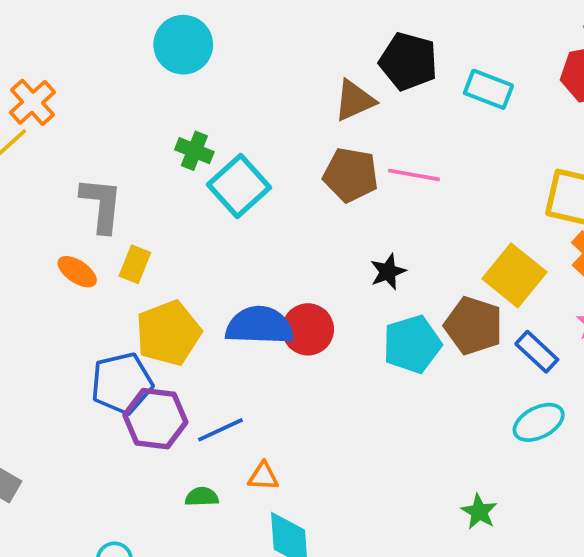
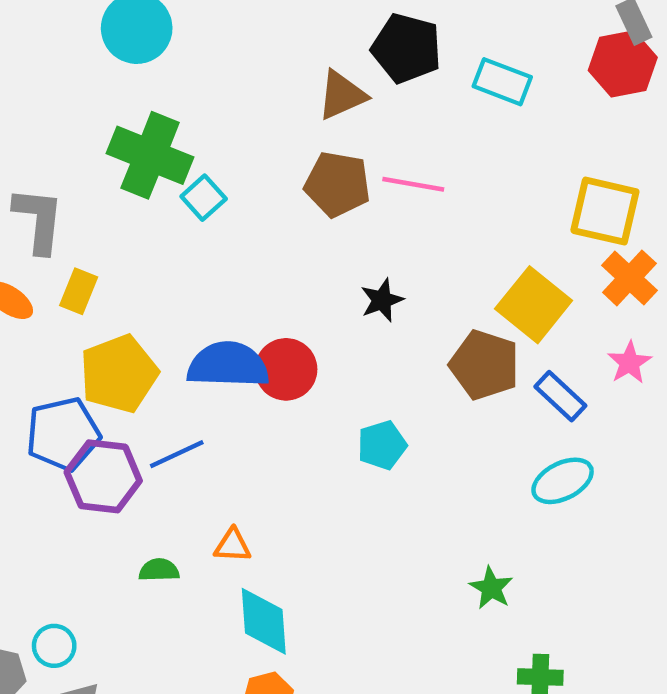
green cross: (194, 151) -> (150, 155), size x1.8
cyan square: (239, 186) -> (204, 198), size x0.6
cyan pentagon: (412, 344) -> (382, 445), moved, size x0.7
blue line: (220, 430) -> (177, 454), moved

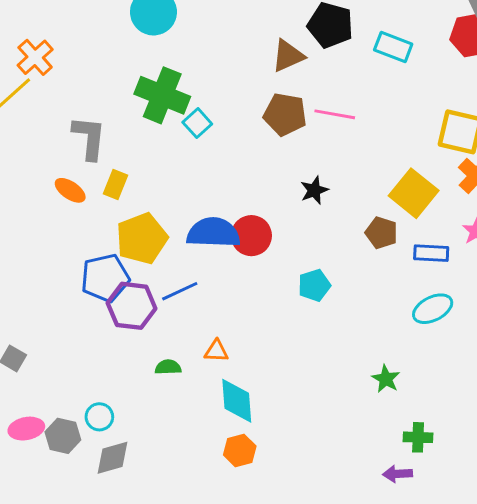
brown pentagon: (485, 365) -> (381, 233), size x0.7
blue rectangle: (560, 396) -> (431, 253), turned -40

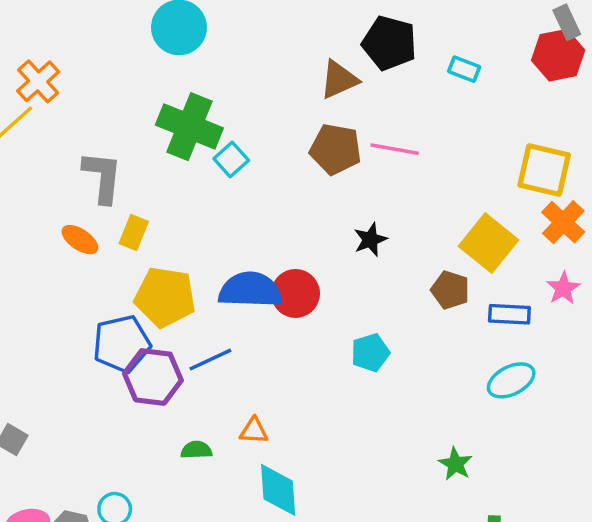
cyan rectangle: (393, 47) -> (464, 69), size x0.7
yellow pentagon: (142, 239) -> (165, 297), turned 30

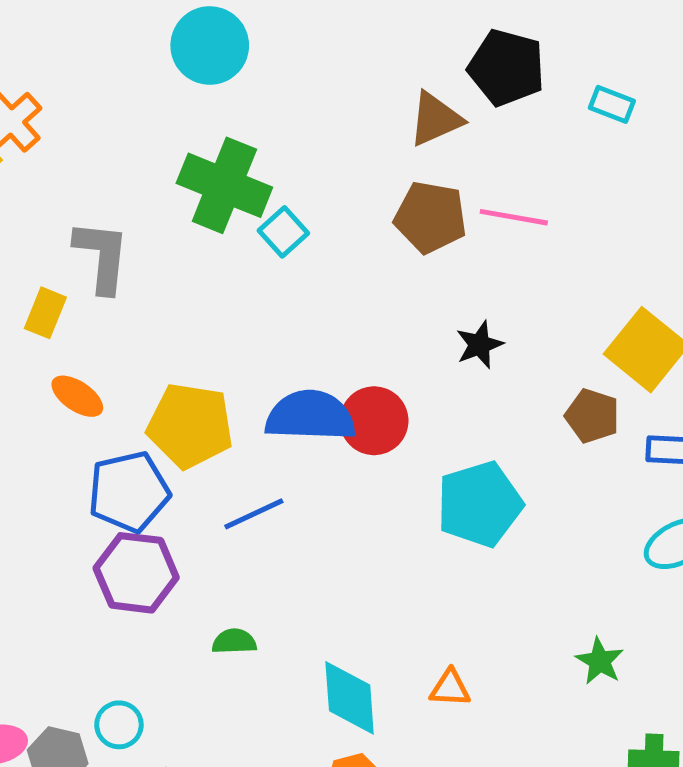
yellow rectangle: (134, 233) -> (45, 313), moved
orange ellipse: (80, 240) -> (77, 396), moved
cyan pentagon: (370, 353) -> (480, 504), size x1.6
purple hexagon: (153, 377) -> (136, 573), moved
orange triangle: (254, 431) -> (450, 688), moved

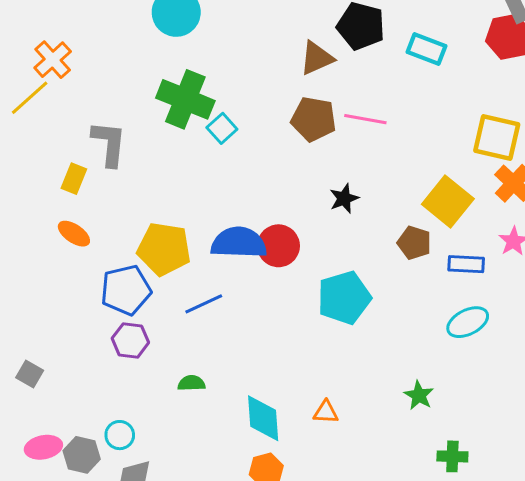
cyan rectangle: (612, 104) -> (426, 49), size x1.4
orange ellipse: (77, 396) -> (74, 234), moved
purple hexagon: (136, 573) -> (130, 340), size x0.7

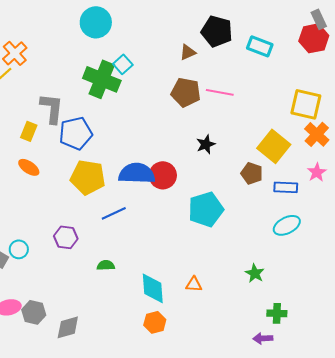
brown triangle: (317, 58) -> (188, 52), size x0.7
cyan square: (222, 128) -> (123, 64), moved
blue pentagon: (126, 290) -> (76, 133), moved
cyan circle: (120, 435) -> (19, 249), moved

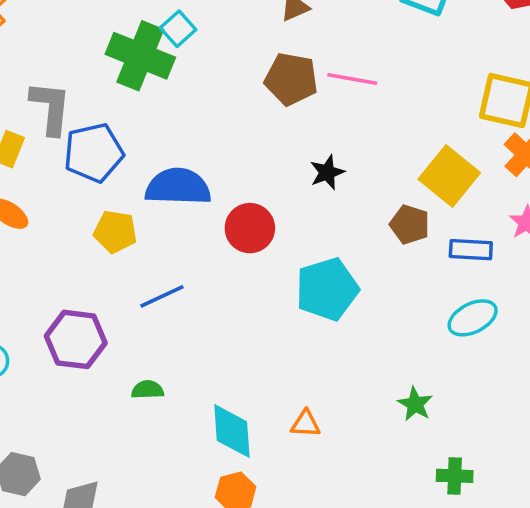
blue semicircle: (137, 173) -> (178, 187), moved
yellow pentagon: (88, 177) -> (115, 232), size x0.7
purple hexagon: (66, 237) -> (76, 339), size x1.4

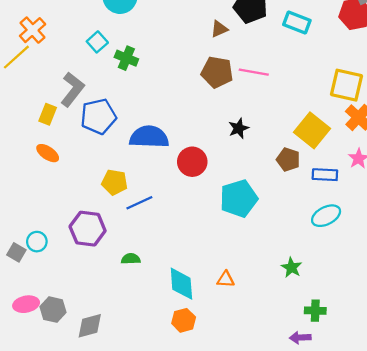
cyan square: (178, 29) -> (97, 42), moved
green cross: (140, 56) -> (126, 58), size x0.6
gray L-shape: (51, 108) -> (72, 89), turned 32
yellow pentagon: (115, 232) -> (115, 182), moved

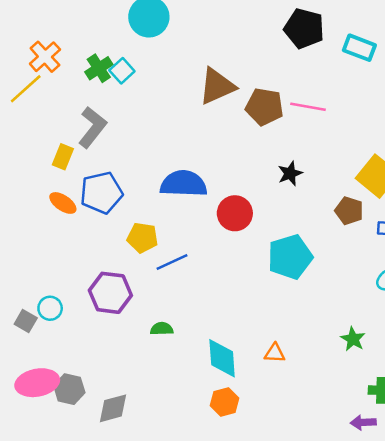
brown triangle: (219, 29) -> (217, 86), moved, size x1.8
green cross: (126, 58) -> (99, 68), moved, turned 35
blue pentagon: (98, 116) -> (101, 193), moved
pink ellipse: (26, 304) -> (37, 383), size x1.4

